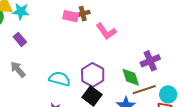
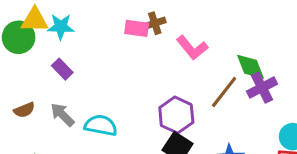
green diamond: (131, 77) -> (251, 67), moved
cyan semicircle: (60, 79) -> (101, 125), moved
brown line: (144, 90) -> (224, 92), moved, turned -30

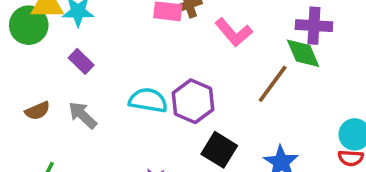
purple cross: (262, 88) -> (314, 26), moved, turned 32
purple hexagon: (176, 115) -> (193, 101), moved
cyan semicircle: (101, 125) -> (148, 100), moved

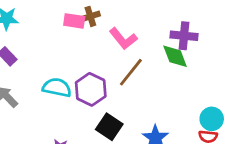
brown line: (273, 84) -> (131, 72), moved

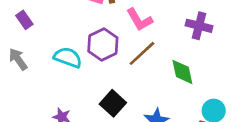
green diamond: (175, 56) -> (182, 72), moved
purple hexagon: (91, 89) -> (103, 44), moved

